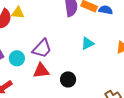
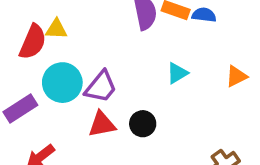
cyan circle: (17, 58) -> (62, 83), moved, size x1.5
black circle: (68, 79) -> (143, 124), moved

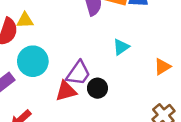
orange triangle: (236, 76) -> (162, 67), moved
purple trapezoid: (101, 87) -> (78, 73), moved

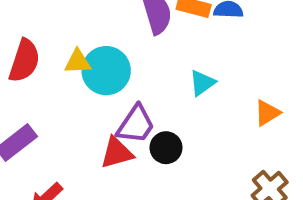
yellow triangle: (25, 20) -> (78, 62), moved
cyan circle: (33, 61) -> (106, 71), moved

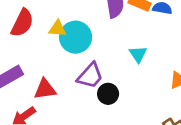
cyan triangle: (202, 83) -> (138, 54), turned -36
red triangle: (117, 153) -> (45, 89), moved

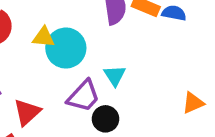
cyan triangle: (138, 54) -> (115, 75), moved
red triangle: (45, 89) -> (27, 112), turned -35

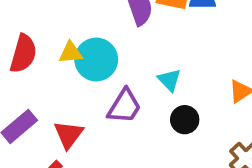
cyan triangle: (115, 75) -> (169, 80), moved
black circle: (105, 119) -> (185, 120), moved

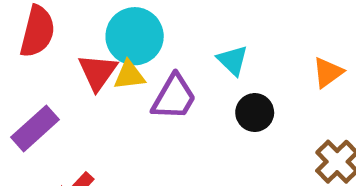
yellow triangle: (71, 53) -> (129, 75), moved
red triangle: (69, 135) -> (98, 72), moved

